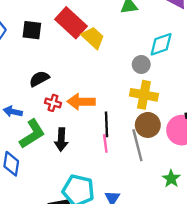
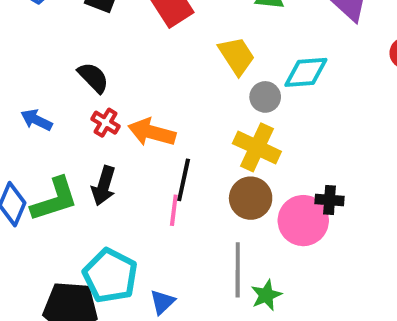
yellow trapezoid: (93, 38) -> (237, 56), moved
black semicircle: (39, 79) -> (93, 78), turned 60
green L-shape: (32, 134) -> (54, 199), moved
gray line: (137, 145) -> (238, 270), moved

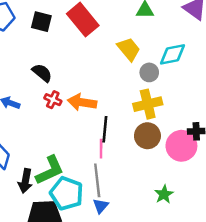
yellow cross: (257, 147) -> (148, 104), turned -32
black arrow: (104, 186) -> (25, 181), moved
green L-shape: (54, 199) -> (50, 170), moved
gray line: (238, 270) -> (97, 180), moved

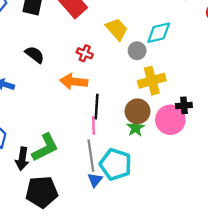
red cross: (53, 100) -> (85, 53), moved
yellow cross: (148, 104) -> (152, 81), moved
cyan pentagon: (67, 193) -> (116, 164), moved
green star: (164, 194) -> (136, 128), moved

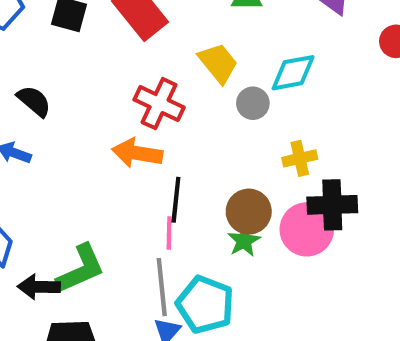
red cross: (85, 53) -> (159, 104), size x1.6
black semicircle: (35, 55) -> (34, 101), moved
yellow cross: (152, 81) -> (300, 158), moved, size x0.7
black cross: (184, 105) -> (332, 205), size x1.6
black arrow: (22, 159) -> (39, 287), turned 80

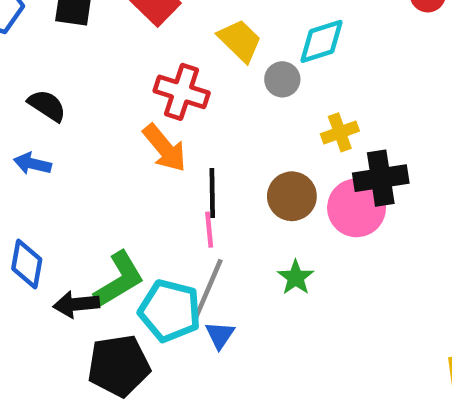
orange arrow: (137, 153) -> (165, 148), turned -132
green star: (244, 241) -> (296, 277), moved
gray line: (162, 287) -> (208, 289), turned 36
cyan pentagon: (205, 305) -> (170, 311), moved

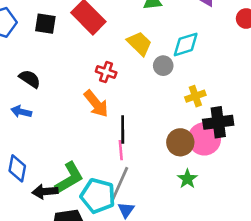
red cross: (182, 92) -> (106, 72), size x0.7
brown circle: (292, 196) -> (180, 142), moved
green star: (296, 277) -> (187, 179), moved

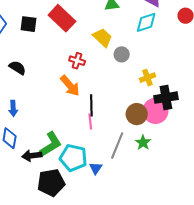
cyan diamond: (186, 44) -> (146, 22), moved
blue arrow: (21, 112) -> (13, 108), moved, turned -105
gray line: (120, 184) -> (117, 146), moved

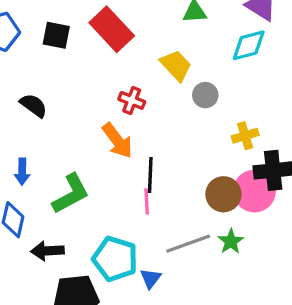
green L-shape: (51, 144) -> (71, 194), moved
gray line: (117, 146) -> (188, 244), turned 44

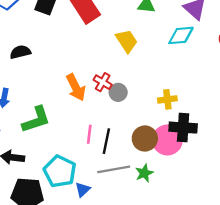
gray circle: (205, 95) -> (118, 92), moved
red cross: (132, 100) -> (103, 82), moved
black semicircle: (33, 105) -> (20, 52), turned -60
black line: (150, 175) -> (106, 141), moved

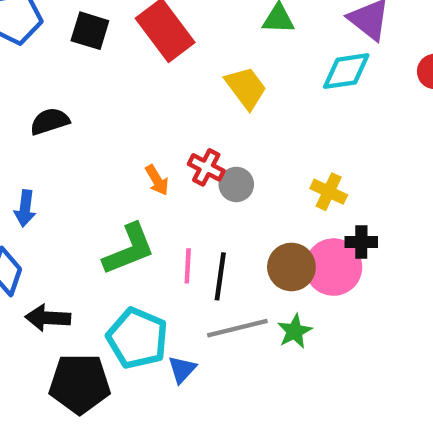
orange arrow: (76, 87) -> (157, 180), size x0.6
yellow cross: (167, 99) -> (329, 192), turned 36
green L-shape: (36, 120) -> (129, 249), moved
black cross: (183, 128) -> (361, 242), size x0.6

